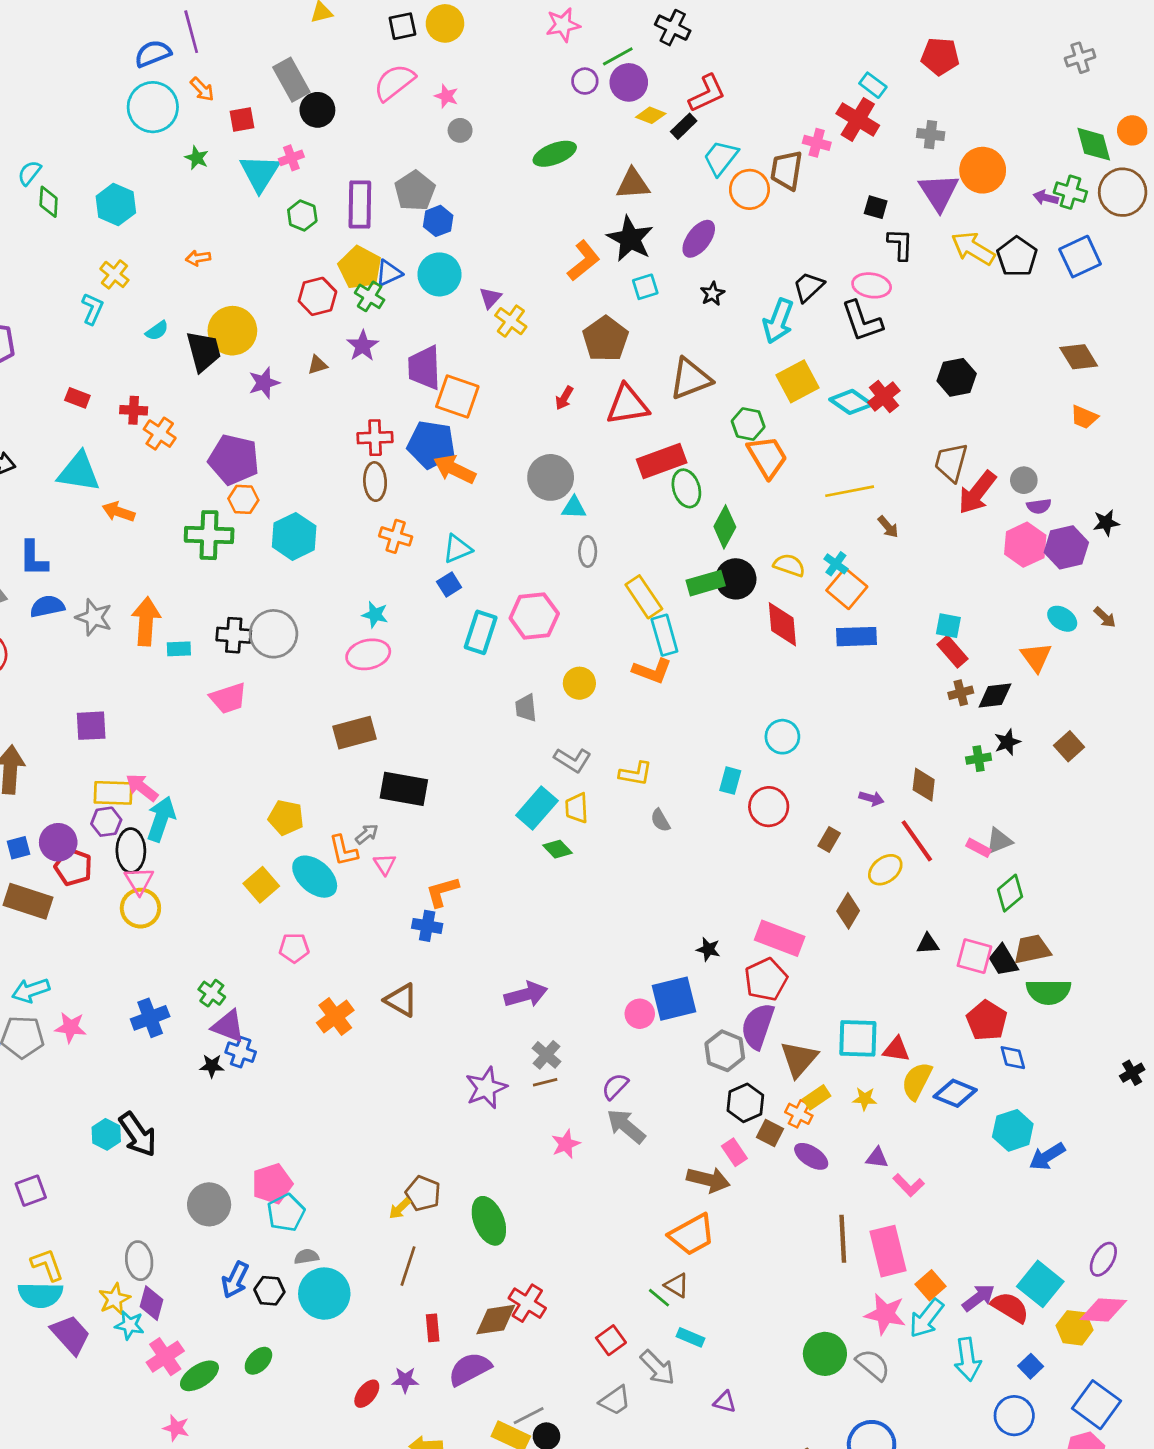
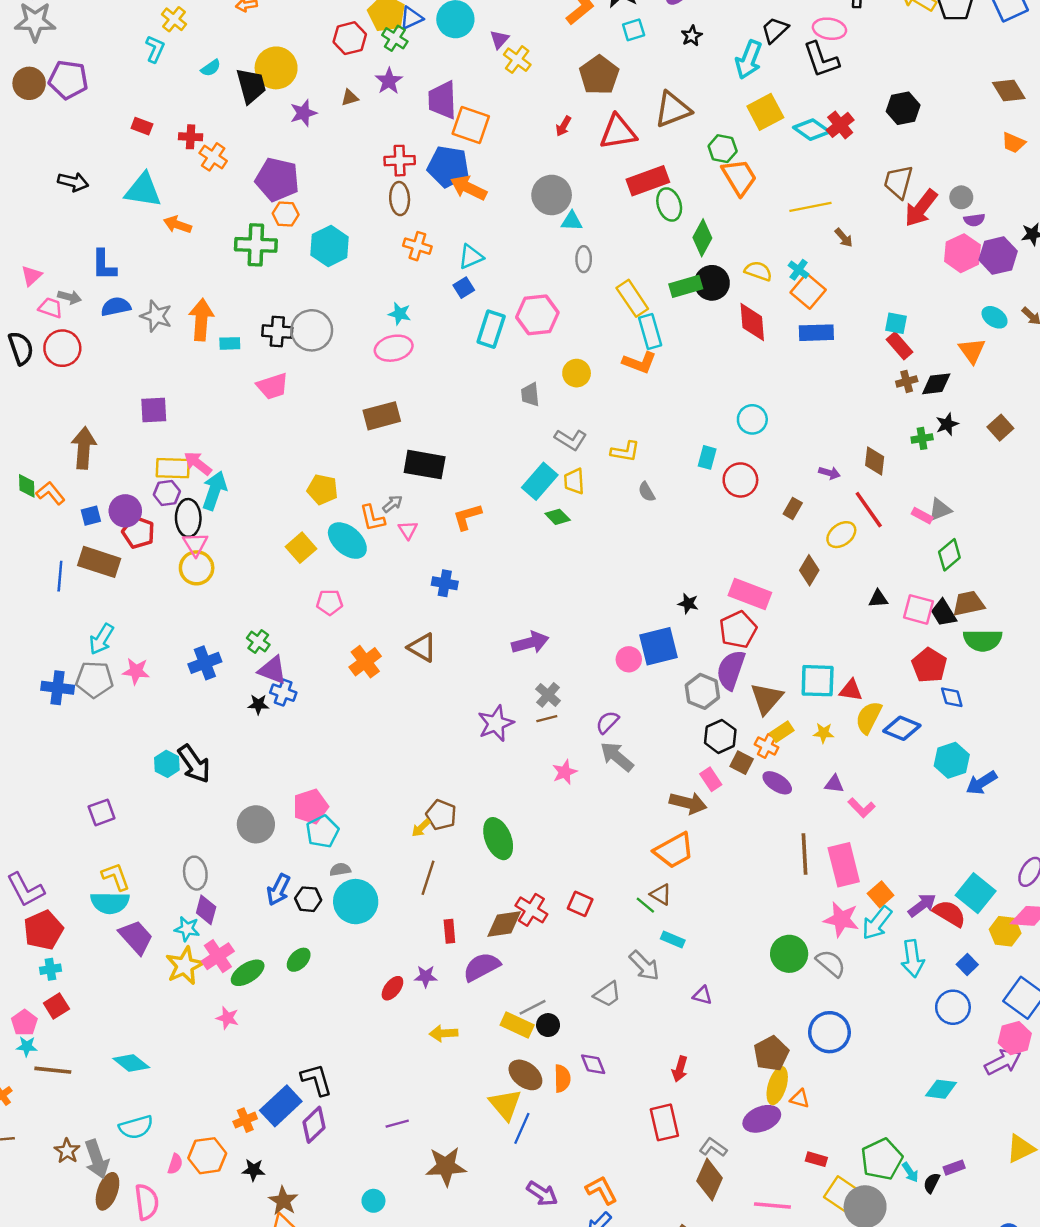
orange L-shape: (442, 892) -> (467, 517), moved
cyan arrow: (31, 990) -> (102, 639), turned -40
yellow star: (114, 1299) -> (185, 966), moved, size x1.4
red square: (611, 1340) -> (580, 904), moved, turned -30

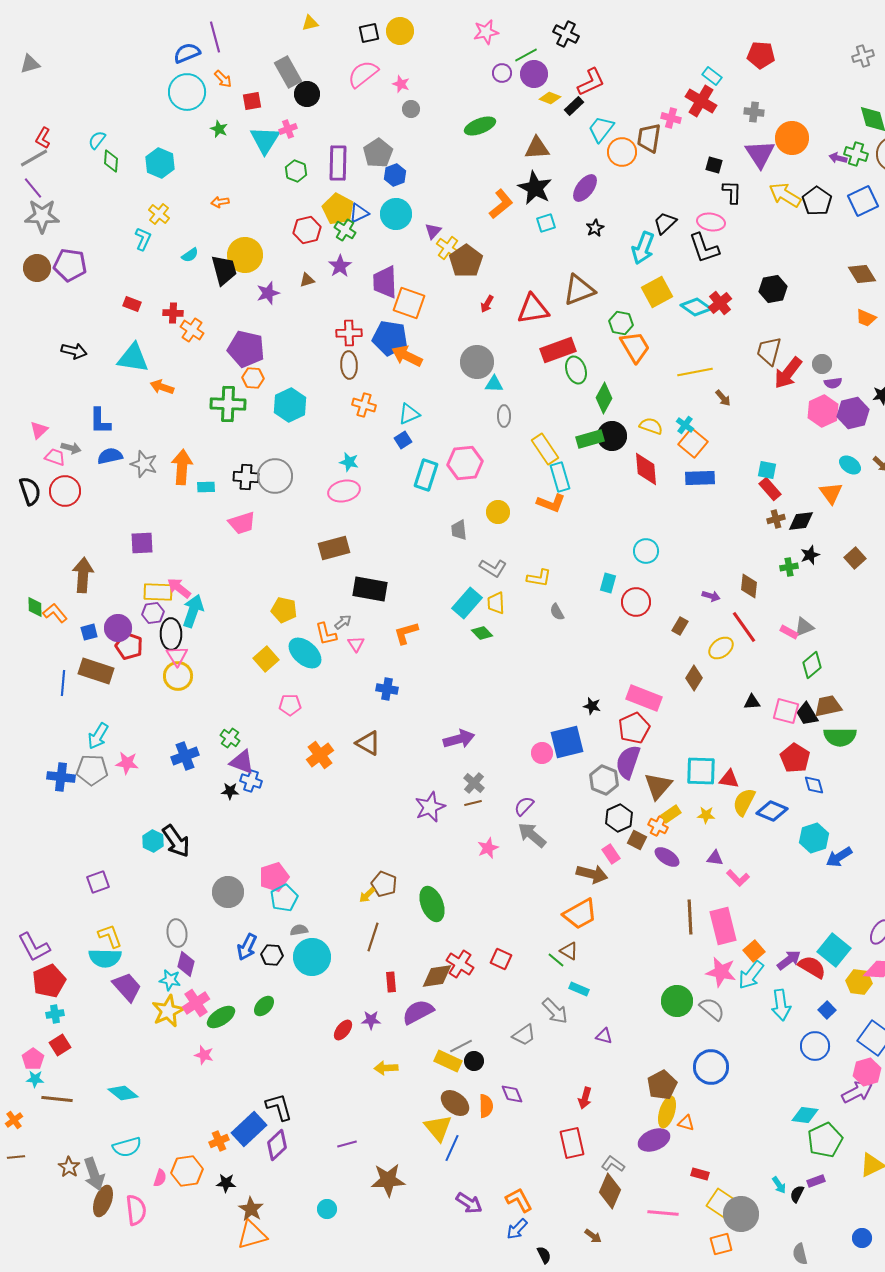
brown pentagon: (599, 75) -> (466, 261), moved
green pentagon: (882, 1159) -> (825, 1140), moved

